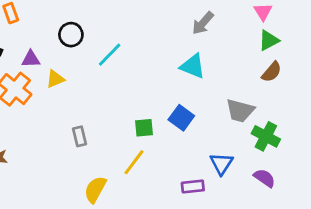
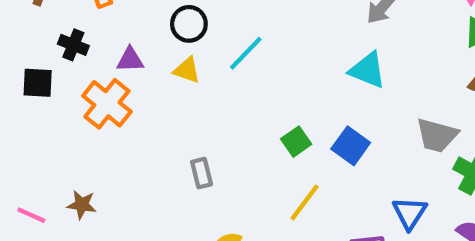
yellow triangle: (55, 79) -> (187, 70), moved, turned 42
green square: (144, 128) -> (296, 142), moved, turned -30
yellow line: (134, 162) -> (305, 203), moved

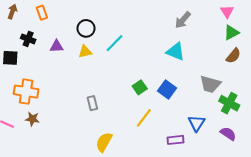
yellow triangle: (187, 70) -> (85, 52), turned -32
orange cross: (107, 104) -> (26, 92), moved, turned -30

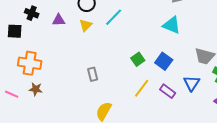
yellow triangle: (85, 52) -> (86, 25), turned -32
blue triangle: (197, 123) -> (192, 83), moved
purple rectangle: (175, 140) -> (168, 91), moved, turned 42

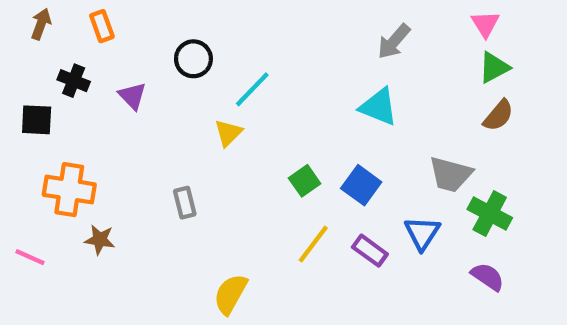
purple triangle: (59, 20) -> (132, 96), turned 48
yellow triangle: (86, 25) -> (228, 133), moved
gray rectangle: (93, 74) -> (185, 203), moved
brown star: (36, 89) -> (100, 240), moved

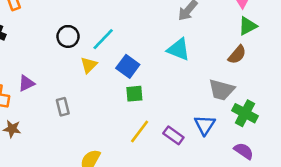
black circle: (193, 59) -> (68, 36), moved
purple triangle: (132, 96) -> (26, 83), moved, turned 48
brown semicircle: (498, 115) -> (237, 55), moved
green square: (305, 181) -> (134, 94), turned 30
blue square: (361, 185) -> (128, 66), moved

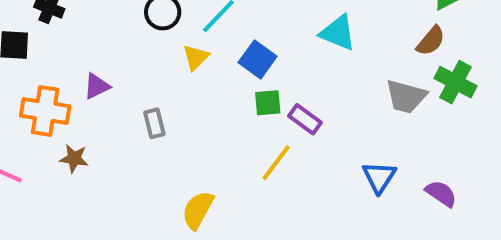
green cross: (245, 113) -> (455, 82), moved
blue triangle: (205, 125) -> (379, 177), moved
purple rectangle: (173, 135) -> (305, 119), moved

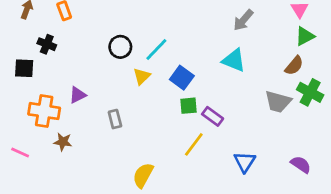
blue triangle: (379, 177) -> (245, 162), moved

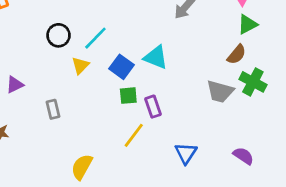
cyan triangle: (234, 60) -> (156, 57), moved
purple rectangle: (213, 116) -> (153, 107), turned 35

